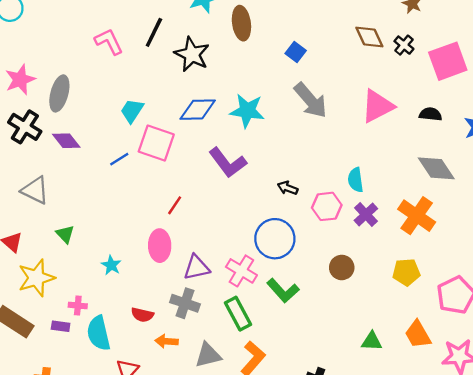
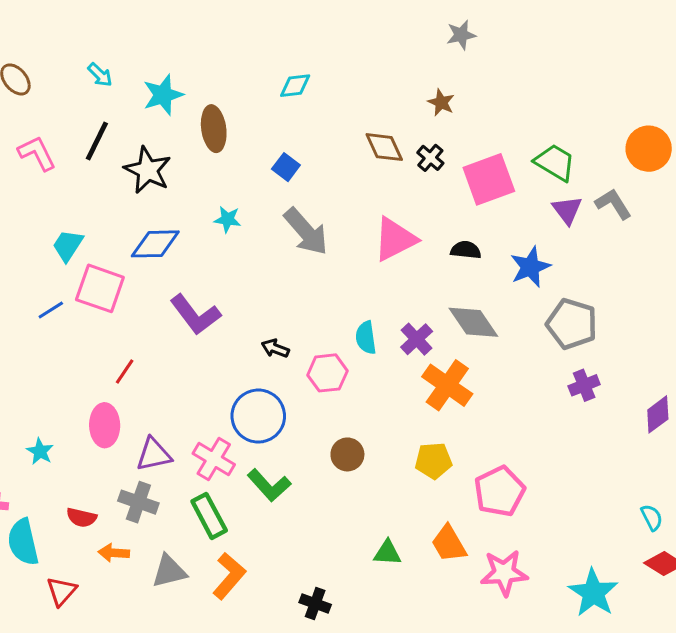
cyan star: (247, 111) -> (228, 219), moved, size x0.6
purple cross: (366, 214) -> (417, 339), moved

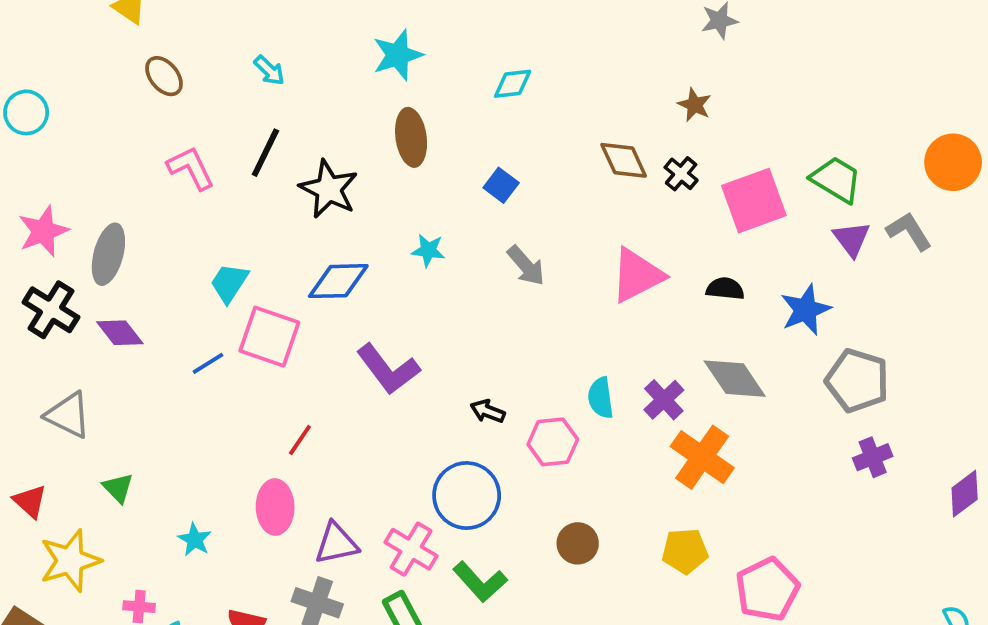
cyan star: (163, 95) -> (398, 55), moved
gray arrow: (306, 232) -> (526, 266), size x0.7

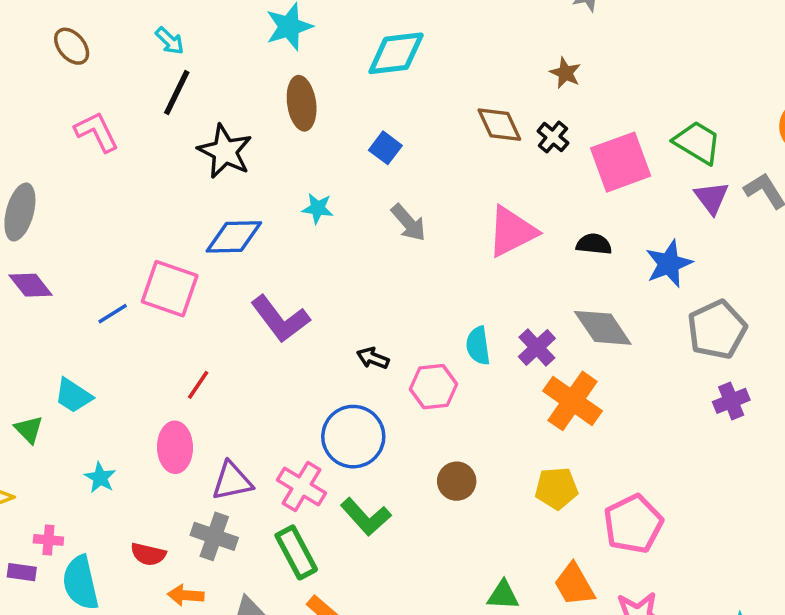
cyan diamond: (513, 84) -> (396, 53), size x1.6
black line: (265, 153) -> (177, 93), moved
cyan trapezoid: (229, 283) -> (73, 396), moved, turned -90
gray pentagon: (857, 381) -> (717, 330), turned 30

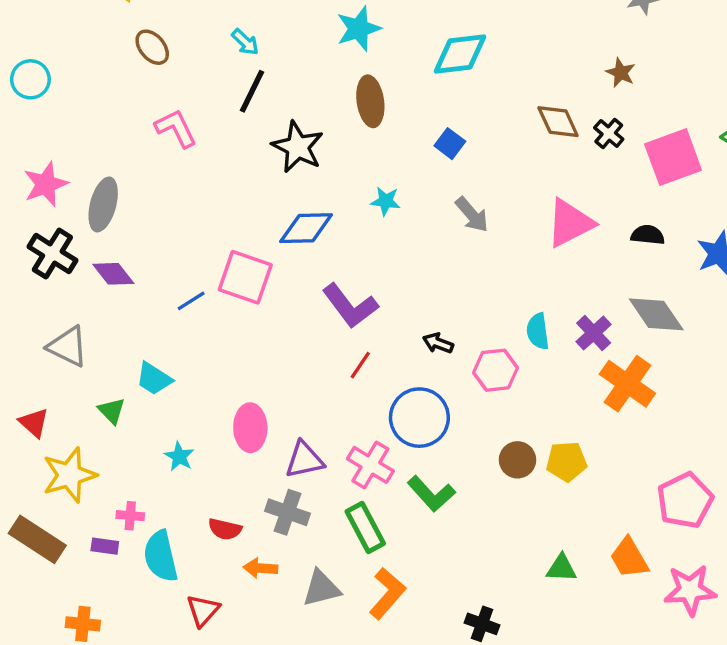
red line: (198, 385) -> (360, 365), moved
yellow pentagon: (556, 488) -> (567, 462), moved

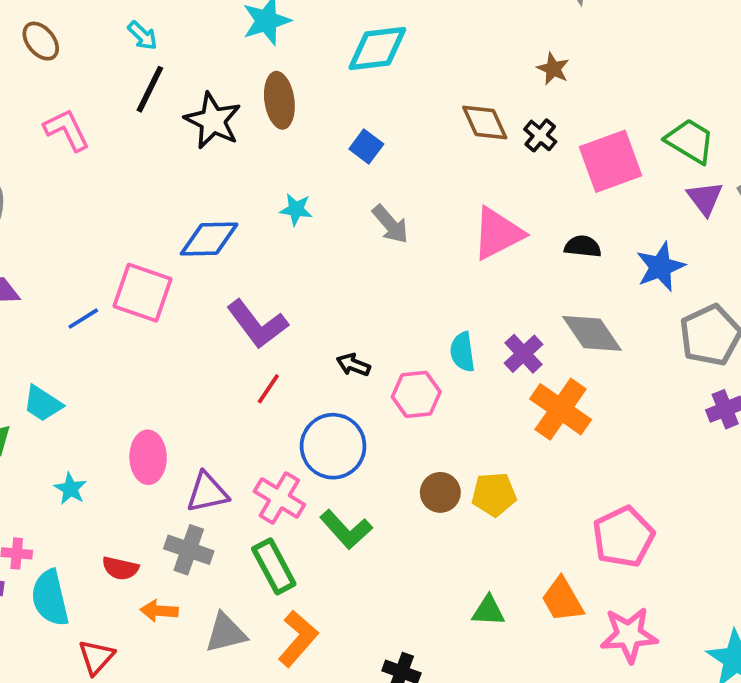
black star: (298, 147) -> (213, 121), moved

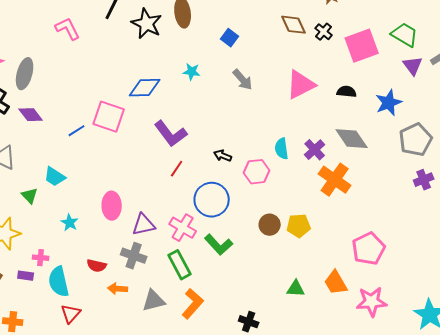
red triangle: (96, 657) -> (71, 314), moved

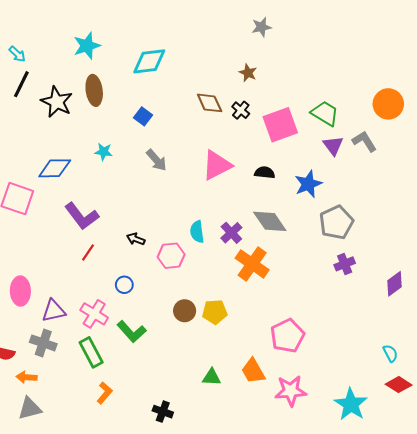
blue circle: (212, 200) -> (124, 285), size x0.5
gray triangle: (154, 301) -> (30, 408), moved
orange L-shape: (193, 304) -> (105, 393), size x0.7

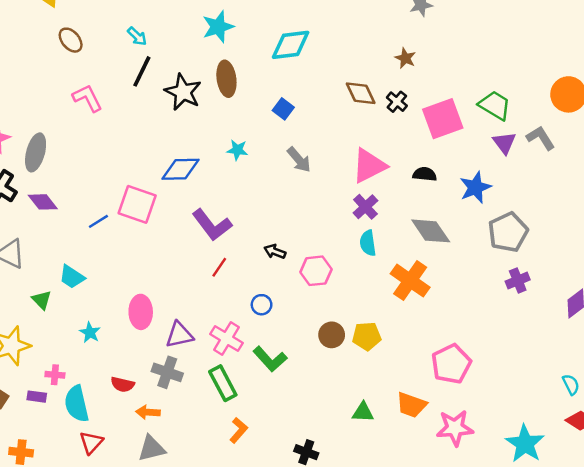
cyan semicircle: (197, 232) -> (368, 243), moved
purple cross: (231, 233) -> (365, 207), moved
orange trapezoid: (253, 371) -> (411, 405), turned -40

